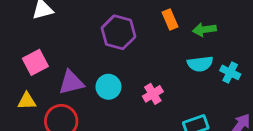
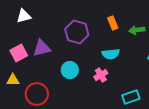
cyan semicircle: (200, 64) -> (111, 54), moved
purple triangle: (71, 82) -> (42, 48), moved

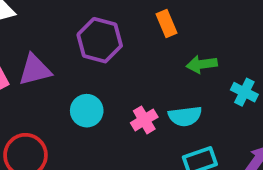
green arrow: (137, 30) -> (202, 64), moved
cyan semicircle: (111, 54) -> (185, 116), moved

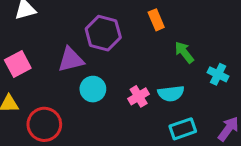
green arrow: (202, 64) -> (184, 52), turned 60
purple triangle: (35, 70) -> (71, 60), moved

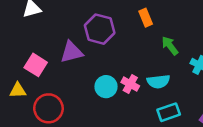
pink square: (18, 64) -> (36, 65), moved, turned -30
cyan circle: (93, 89) -> (106, 87), moved
pink cross: (139, 96) -> (130, 84), turned -30

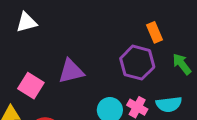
purple hexagon: (100, 29) -> (137, 63), moved

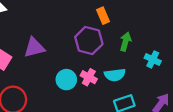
green arrow: (182, 64) -> (125, 42), turned 54

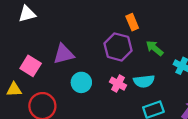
green arrow: (125, 42) -> (155, 48), turned -66
cyan circle: (66, 80) -> (81, 82), moved

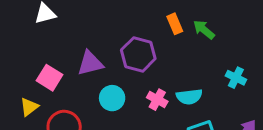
purple hexagon: (118, 47) -> (138, 54), moved
green arrow: (155, 48) -> (204, 30), moved
yellow triangle: (14, 89) -> (29, 107), turned -35

